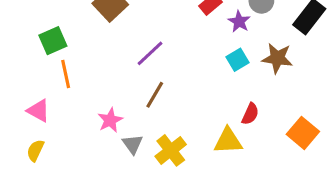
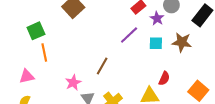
purple line: (150, 53) -> (129, 35), moved
cyan square: (238, 60) -> (156, 43), turned 32
pink triangle: (39, 111) -> (27, 76), turned -42

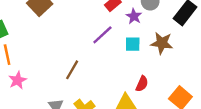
pink star: (73, 83) -> (18, 80), moved

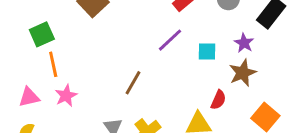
purple star: (134, 16) -> (244, 43), moved
brown star: (162, 43) -> (243, 73), moved, turned -30

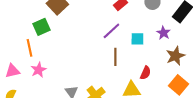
green square: (42, 34) -> (41, 27), moved
brown star: (243, 73) -> (175, 56), moved
brown line: (133, 83) -> (115, 57), moved, turned -30

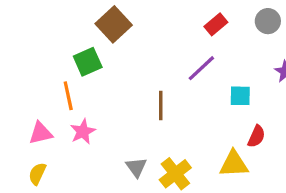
cyan square: (137, 39) -> (240, 96), moved
brown line: (115, 57) -> (161, 106), moved

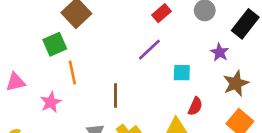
orange line: (68, 96) -> (72, 73), moved
brown line: (161, 106) -> (116, 95), moved
pink triangle: (41, 133) -> (16, 82), moved

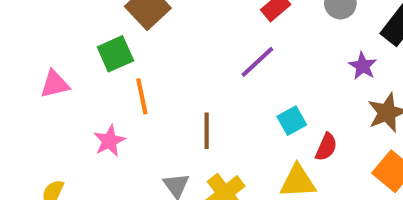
cyan square: (182, 73) -> (292, 121), moved, turned -30
pink triangle: (16, 82) -> (55, 84), moved

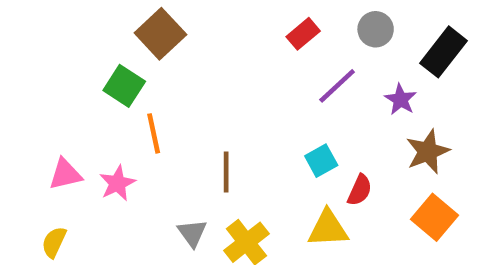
green square: (115, 54) -> (124, 86), turned -33
purple line: (257, 62) -> (337, 86), moved
pink triangle: (55, 84) -> (65, 174), moved

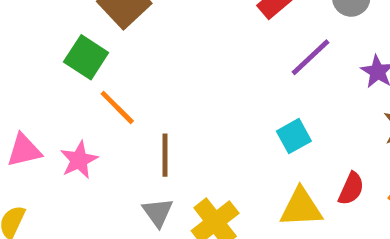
orange line: (154, 133) -> (117, 107), turned -33
brown line: (226, 172) -> (165, 155), moved
red semicircle: (360, 190) -> (351, 189), moved

